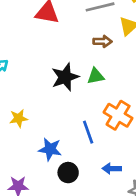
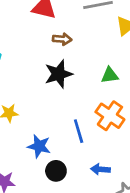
brown arrow: (102, 41) -> (62, 39), moved
green triangle: (96, 76) -> (110, 75), moved

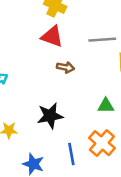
black star: (59, 74) -> (50, 116), moved

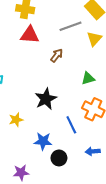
brown arrow: (66, 67) -> (57, 55), moved, turned -48

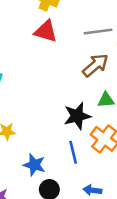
brown arrow: (57, 55) -> (95, 65), moved, size x1.5
black star: (46, 99) -> (77, 116), moved

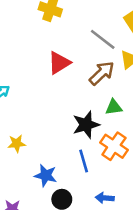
red triangle: (46, 31) -> (59, 63), moved, turned -45
gray line: (98, 31) -> (103, 39), turned 48

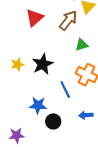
black star: (86, 125) -> (43, 64), moved
yellow star: (17, 143) -> (17, 64), moved

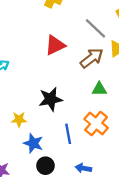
yellow star: (17, 64) -> (19, 119), moved

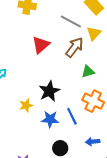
yellow star: (19, 119) -> (26, 105), moved
blue star: (33, 143) -> (50, 119), moved

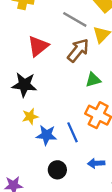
black star: (49, 91) -> (24, 85), moved, turned 30
yellow star: (26, 105) -> (30, 116), moved

